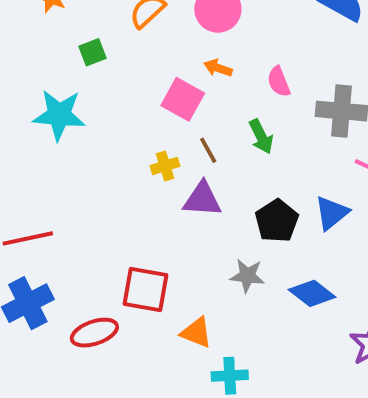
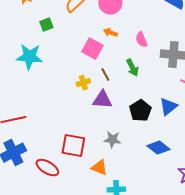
gray star: (247, 276) -> (112, 140), moved
red ellipse: (94, 333) -> (47, 168), turned 50

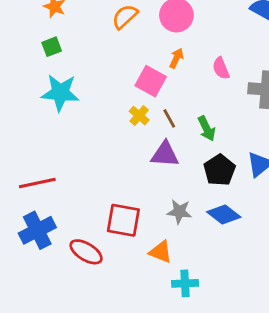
green square: (46, 25) -> (52, 47), moved
orange arrow: (110, 33) -> (176, 58), turned 96
green arrow: (132, 68) -> (207, 128), moved
yellow cross: (83, 83) -> (139, 116), moved, turned -32
blue diamond: (158, 148) -> (224, 215), moved

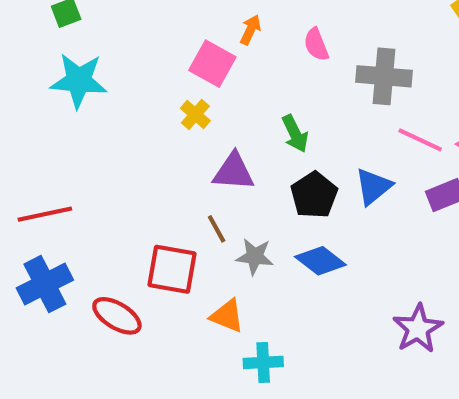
brown line: (169, 118) -> (217, 229), moved

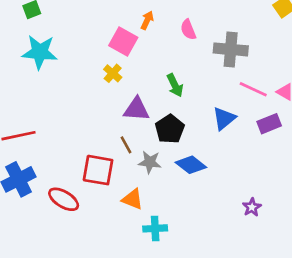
black pentagon: (314, 195) -> (170, 129), moved
purple star: (418, 329) -> (252, 207), size x0.6

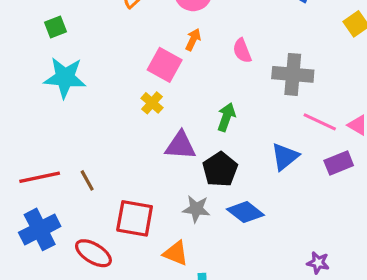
green arrow: (175, 85) -> (226, 117), turned -135
brown line: (126, 145) -> (87, 180), moved
purple star: (252, 207) -> (318, 263), turned -30

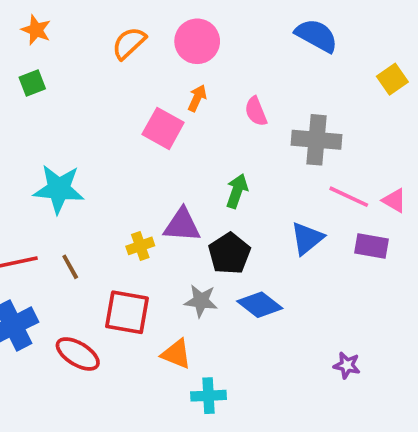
cyan star: (65, 78) -> (59, 189), moved
yellow cross: (152, 103) -> (140, 246), moved, turned 30
purple rectangle: (339, 163) -> (371, 246), turned 32

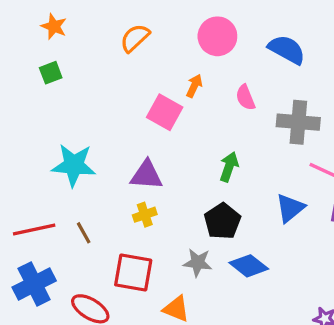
blue semicircle: (317, 36) -> (287, 50), moved
pink circle: (197, 41) -> (217, 36), moved
purple triangle: (182, 225) -> (146, 175), moved

